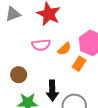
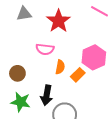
orange semicircle: (64, 49) -> (60, 67), moved, turned -48

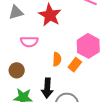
pink semicircle: (45, 49) -> (29, 42), moved

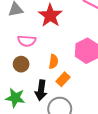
orange rectangle: (75, 65) -> (63, 79), moved
brown circle: (17, 70) -> (21, 64), moved

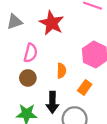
pink semicircle: (27, 41) -> (31, 53), turned -72
orange rectangle: (63, 79) -> (85, 87), moved

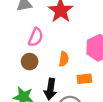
orange rectangle: (85, 87) -> (84, 79), turned 40

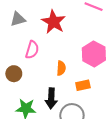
brown circle: (30, 62) -> (14, 74), moved

